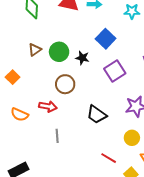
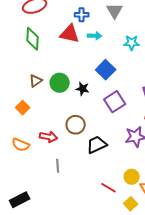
orange square: (13, 77) -> (23, 108), moved
brown circle: (65, 84) -> (76, 125), moved
black trapezoid: (97, 115) -> (97, 145), turned 120
yellow circle: (132, 138) -> (132, 177), moved

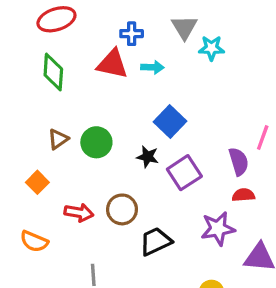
cyan star: (132, 43) -> (211, 48), moved
black star: (83, 89) -> (148, 157), moved
red arrow: (49, 137) -> (79, 213), moved

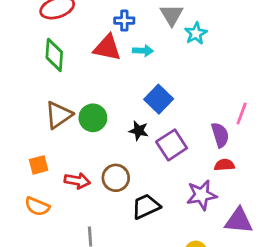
cyan star: (211, 48) -> (196, 33), turned -30
brown triangle: (58, 139) -> (59, 115), size x1.5
orange square: (37, 182) -> (39, 165), moved, turned 30

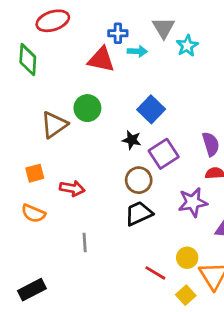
cyan arrow: (143, 51) -> (137, 51), moved
green diamond: (54, 55) -> (28, 60), moved
green circle: (93, 118) -> (87, 108), moved
brown circle: (116, 178) -> (139, 180), moved

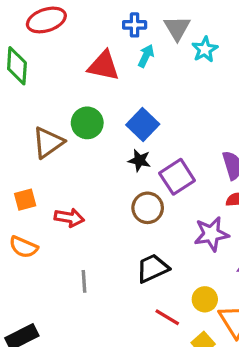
blue cross: (118, 33) -> (135, 25), moved
cyan arrow: (137, 51) -> (146, 56), turned -66
blue square: (151, 109) -> (143, 125), moved
black trapezoid: (139, 213) -> (153, 268), moved

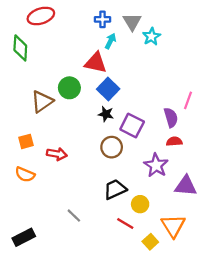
red triangle: (104, 66) -> (96, 63), moved
purple square: (177, 177) -> (132, 125), turned -30
purple star: (211, 234) -> (156, 165), turned -30
gray line: (84, 281) -> (74, 216), moved, turned -42
yellow circle: (205, 299) -> (140, 204), moved

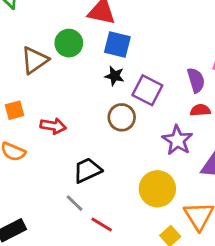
blue square: (108, 89) -> (117, 44), turned -30
black trapezoid: (115, 189) -> (87, 170), moved
yellow circle: (140, 204) -> (157, 189), size x1.6
red line: (125, 224) -> (102, 225), moved

